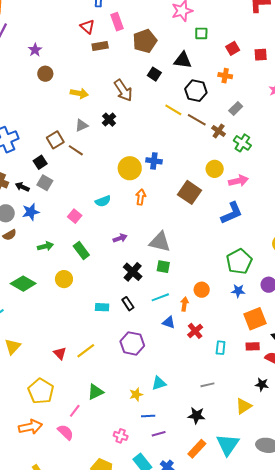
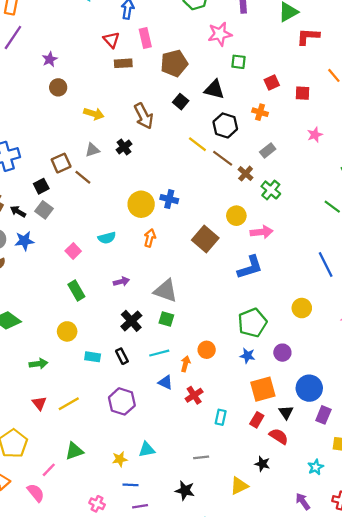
green arrow: (45, 246) -> (38, 364), moved
yellow circle: (64, 279) -> (67, 331), moved
red rectangle: (253, 346) -> (257, 420), turned -64

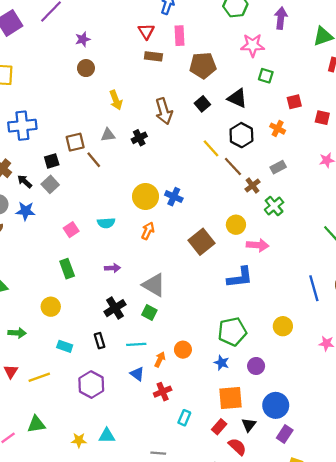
yellow arrow: (94, 114) -> (116, 100), turned 42
cyan rectangle: (93, 357) -> (65, 346), moved

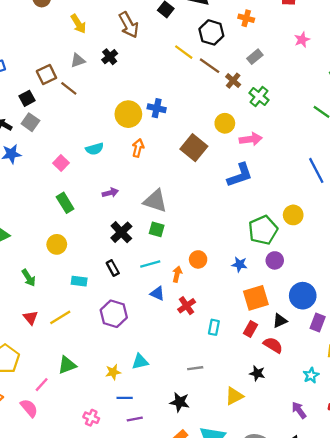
green pentagon: (232, 332) -> (263, 230), moved
green arrow: (17, 333) -> (29, 278), turned 66
black triangle: (249, 425) -> (280, 321), turned 40

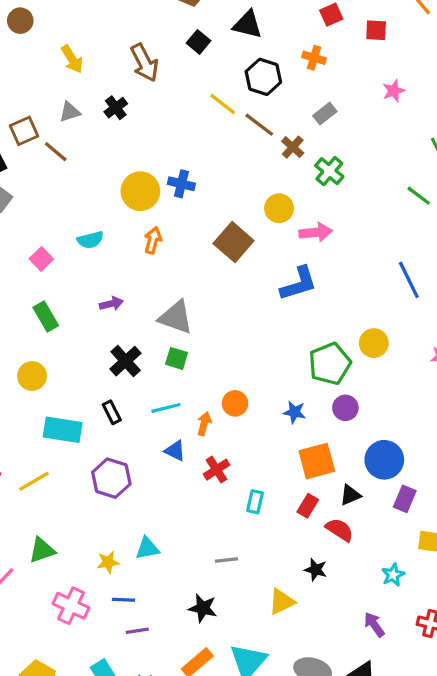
cyan rectangle: (79, 281) -> (63, 430), size x1.6
pink cross: (91, 418) -> (71, 606), moved, size x1.5

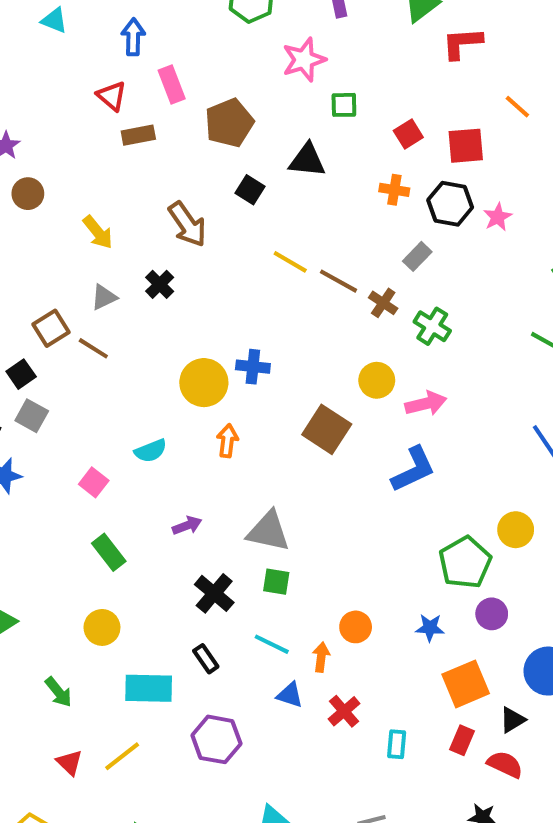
red square: (376, 30) -> (466, 146), size x1.4
black hexagon: (263, 77) -> (450, 204), moved
cyan line: (166, 408) -> (272, 644), turned 48

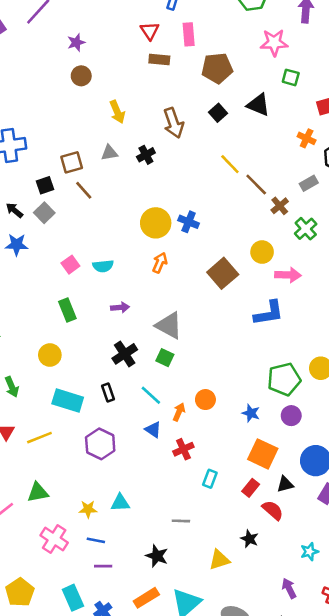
brown line: (93, 348) -> (84, 190), moved
cyan semicircle: (151, 451) -> (103, 266), moved
orange square: (466, 684) -> (263, 454), turned 32

